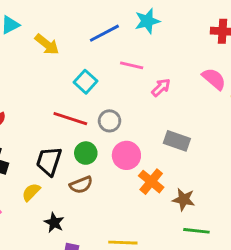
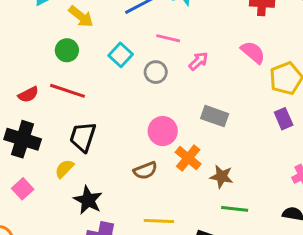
red line: (70, 119) -> (67, 91), moved
gray circle: (110, 121) -> (156, 72), moved
green circle: (86, 153) -> (67, 50), moved
brown semicircle: (81, 185) -> (145, 171), moved
black star: (54, 223) -> (88, 200), size x1.4

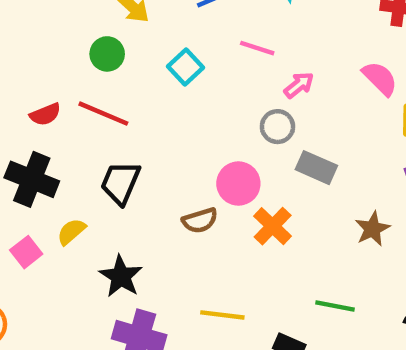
gray circle: (156, 72) -> (277, 127), moved
yellow semicircle: (64, 169) -> (71, 232), moved
brown semicircle: (145, 171) -> (200, 220), moved
brown star: (222, 177) -> (372, 229), moved, turned 30

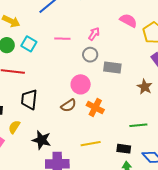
pink line: (257, 48) -> (62, 39), moved
cyan square: (186, 67) -> (29, 44), moved
orange cross: (273, 226) -> (95, 107), moved

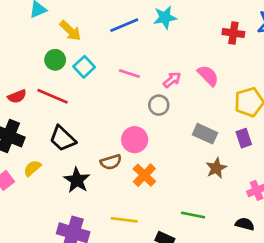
pink semicircle: (128, 20) -> (208, 76), moved
gray rectangle: (112, 67) -> (205, 134), moved
black trapezoid: (29, 99) -> (63, 139), turned -70
black star: (41, 140) -> (77, 180), moved

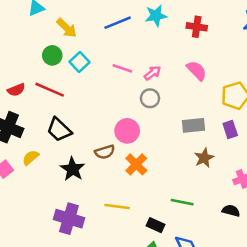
red cross: (233, 33) -> (197, 27), moved
pink arrow: (172, 80) -> (152, 73), moved
gray rectangle: (205, 134) -> (194, 125), turned -30

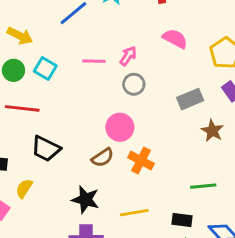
black star: (73, 169) -> (86, 200), moved

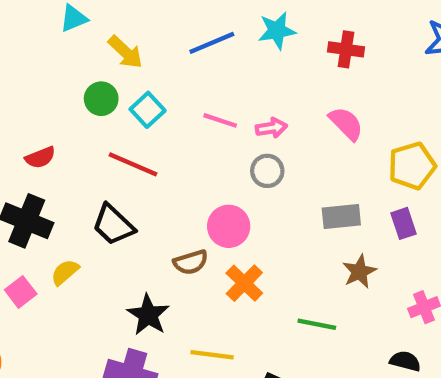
pink arrow: (128, 56) -> (271, 128), turned 30
red line: (22, 108) -> (133, 164), moved
green line: (203, 186) -> (317, 324), moved

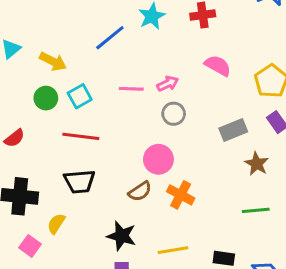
cyan square: (148, 110) -> (80, 96), turned 30
red semicircle: (40, 157) -> (14, 138), moved
black trapezoid: (113, 225) -> (80, 182), turned -32
green line: (317, 324) -> (256, 210), moved

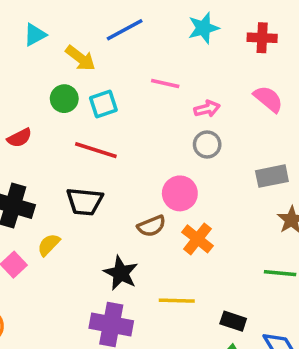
blue line: (110, 38) -> (125, 30), moved
pink line: (131, 89) -> (165, 84), moved

